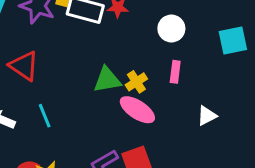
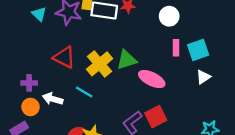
cyan square: (233, 40) -> (198, 50), moved
yellow cross: (136, 82) -> (100, 64), moved, size x1.6
cyan line: (45, 116) -> (84, 92), turned -30

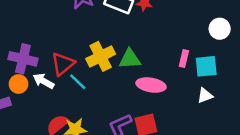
white circle: (169, 16) -> (220, 29), moved
red triangle: (64, 57) -> (63, 64), moved, turned 40
pink ellipse: (152, 79) -> (151, 85), turned -30
purple cross: (29, 83) -> (23, 59), size x1.6

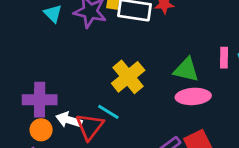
green triangle: (130, 59) -> (186, 70), moved, turned 30
red triangle: (63, 64) -> (90, 127), moved

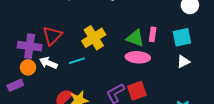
pink rectangle: (224, 58) -> (153, 34), moved
cyan line: (108, 112) -> (77, 61), turned -56
red triangle: (90, 127) -> (52, 36), moved

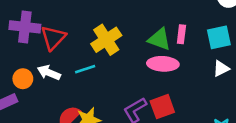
purple cross: (30, 46) -> (25, 27), moved

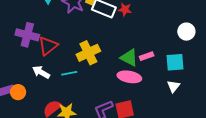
pink rectangle: (181, 34) -> (147, 56), turned 56
white triangle: (221, 69) -> (173, 86), turned -32
orange circle: (23, 79) -> (18, 92), moved

